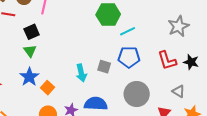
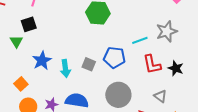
cyan line: (128, 31) -> (140, 40), moved
black square: (32, 32) -> (29, 24), moved
blue star: (29, 77) -> (42, 61), moved
orange square: (48, 88) -> (21, 84), moved

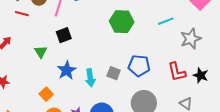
black square: (29, 24) -> (64, 35), moved
cyan line: (140, 40) -> (166, 21), moved

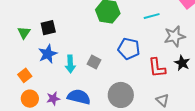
black square: (64, 35) -> (48, 28), moved
blue pentagon: (139, 66) -> (129, 49), moved
black star: (201, 75) -> (182, 63), moved

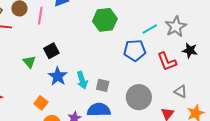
cyan line: (152, 16) -> (150, 29), moved
gray square: (94, 62) -> (103, 85), moved

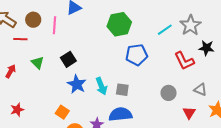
blue pentagon: (135, 50) -> (137, 55), moved
green triangle: (29, 62) -> (38, 63), moved
gray circle: (139, 97) -> (169, 93), moved, size x0.6

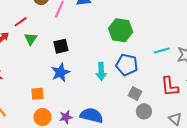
red line: (20, 39) -> (21, 22), moved, turned -56
cyan arrow: (101, 86) -> (101, 71), moved
gray square: (122, 90) -> (135, 94), moved
orange square: (62, 112) -> (37, 94), turned 32

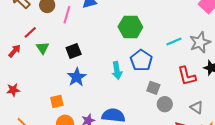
blue pentagon: (127, 65) -> (141, 60), turned 30

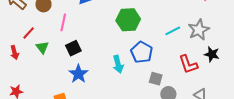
pink line: (67, 15) -> (63, 22), moved
red arrow: (15, 51) -> (14, 53), turned 128

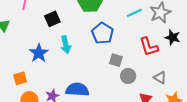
black square: (73, 48) -> (52, 19), moved
cyan arrow: (118, 64) -> (66, 45), moved

